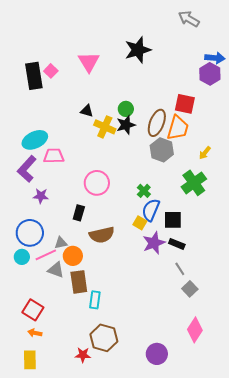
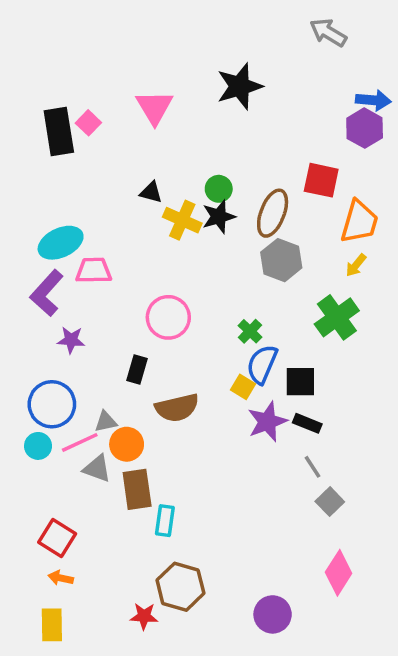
orange trapezoid: (178, 128) -> (359, 222), moved

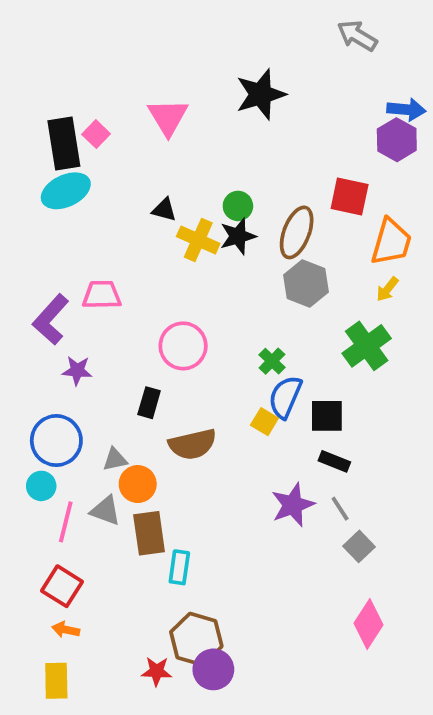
cyan ellipse: (61, 243) -> (66, 191), moved
purple star: (267, 422) -> (293, 505), moved
pink line: (80, 442) -> (66, 522), moved, turned -51
purple circle: (273, 614) -> (213, 669), moved

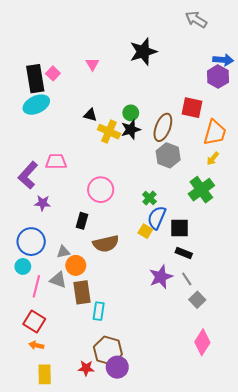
pink triangle: (168, 117) -> (92, 64), size x0.6
yellow rectangle: (56, 681) -> (45, 374), moved

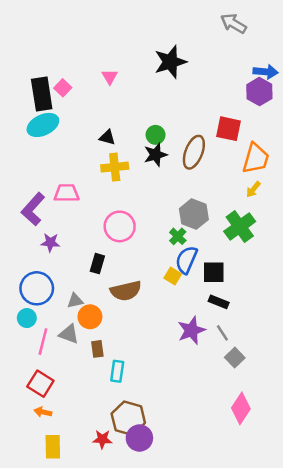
yellow cross: (109, 132) -> (115, 167), moved, turned -30
gray hexagon: (168, 155) -> (194, 214), moved
brown rectangle: (82, 292) -> (97, 349), size x0.6

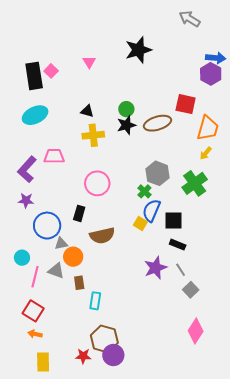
cyan ellipse: (43, 125) -> (35, 115), moved
brown ellipse: (194, 152) -> (157, 123), turned 52
purple star: (50, 243) -> (26, 200), moved
blue circle: (37, 288) -> (47, 226), moved

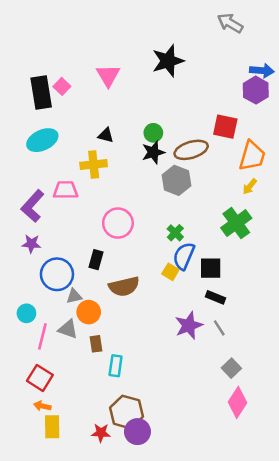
pink triangle: (89, 62) -> (108, 75), size x1.5
yellow cross: (93, 135) -> (94, 165), moved
gray hexagon: (157, 173) -> (176, 180), moved
gray square: (191, 290) -> (231, 368), moved
yellow rectangle: (43, 362) -> (52, 427), moved

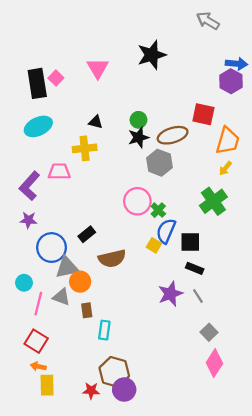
pink circle: (118, 223) -> (137, 201), moved
black rectangle: (96, 260) -> (87, 234), turned 35
gray triangle: (74, 296) -> (67, 267), size x1.6

